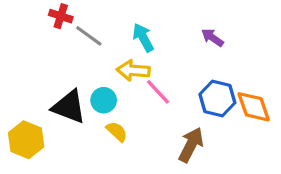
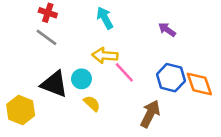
gray line: (89, 36) -> (47, 37), moved
cyan arrow: (143, 38) -> (105, 18), moved

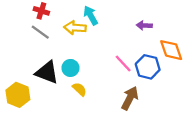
purple arrow: (167, 30) -> (144, 25), turned -32
yellow arrow: (105, 56) -> (75, 28), moved
pink line: (124, 72) -> (123, 63), moved
orange diamond: (199, 84) -> (171, 50), moved

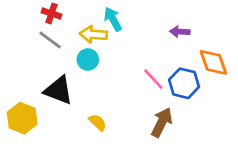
cyan circle: (70, 68) -> (88, 60), moved
yellow semicircle: (79, 89) -> (98, 122), moved

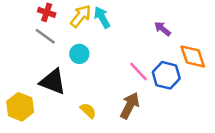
purple arrow: (180, 32) -> (162, 29), turned 36
yellow arrow: (93, 34) -> (81, 16), moved, turned 125
brown arrow: (162, 122) -> (130, 106), moved

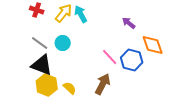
gray line: (45, 36) -> (40, 43), moved
yellow hexagon: (20, 107) -> (47, 85), moved

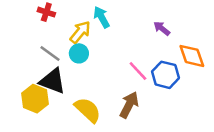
yellow arrow: (64, 13) -> (80, 32), moved
yellow hexagon: (47, 85) -> (35, 99), moved
yellow semicircle: (70, 88) -> (88, 110), size x1.6

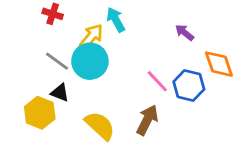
cyan circle: (79, 53) -> (90, 61), size x1.6
black triangle: (53, 81) -> (60, 93), size x0.6

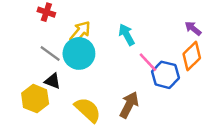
cyan arrow: (116, 20) -> (127, 35), moved
purple arrow: (185, 33) -> (193, 28), moved
orange diamond: (219, 64) -> (192, 56), turned 64
pink line: (157, 81) -> (148, 62), moved

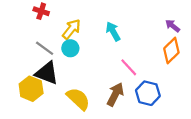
cyan circle: (79, 53) -> (70, 48), size x0.6
pink line: (148, 62) -> (129, 67), moved
blue hexagon: (165, 75) -> (148, 93), moved
black triangle: (53, 81) -> (47, 73), size x1.6

